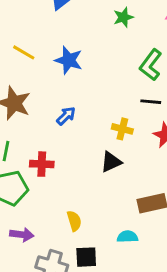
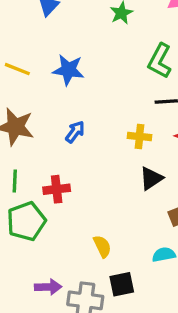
black triangle: (111, 162) -> (151, 178), moved
purple arrow: (22, 235) -> (48, 287), moved

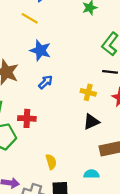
yellow line: (17, 69) -> (30, 18), moved
blue star: (68, 70) -> (40, 50), moved

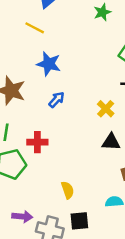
yellow cross: (88, 92) -> (106, 109), turned 32
black triangle: (91, 122) -> (111, 142), turned 30

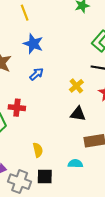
yellow line: (35, 28) -> (25, 13), turned 35

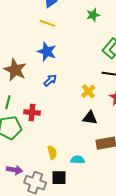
yellow line: (25, 13) -> (47, 23), moved, turned -49
cyan semicircle: (75, 164) -> (77, 160), moved

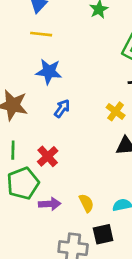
red cross: (32, 112) -> (48, 156), turned -35
purple arrow: (14, 170) -> (50, 204), moved

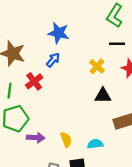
blue star: (49, 72) -> (59, 33), moved
red cross: (48, 156) -> (34, 81), moved

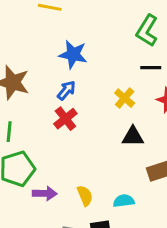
red cross: (34, 81) -> (65, 119), moved

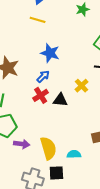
black triangle: (133, 137) -> (60, 100), moved
yellow semicircle: (85, 196) -> (48, 148), size x1.6

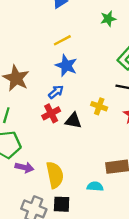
yellow line: (38, 20) -> (62, 40), moved, turned -49
yellow cross: (81, 86) -> (99, 106), turned -32
cyan semicircle: (74, 154) -> (95, 186), moved

